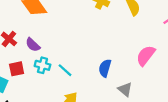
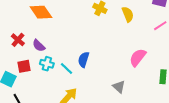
blue semicircle: (105, 68) -> (84, 60), moved

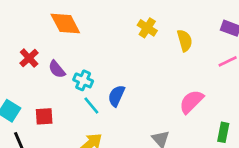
cyan cross: (47, 64) -> (83, 80), moved
red square: (24, 66) -> (44, 116), moved

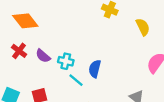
orange diamond: (65, 23) -> (25, 21), moved
yellow semicircle: (185, 40) -> (143, 27), moved

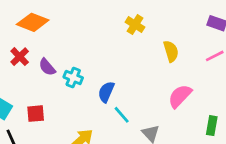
orange diamond: (25, 21) -> (33, 22), turned -40
cyan line: (76, 80) -> (122, 115), moved

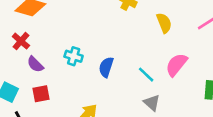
purple semicircle: (47, 67) -> (35, 64), moved
cyan line: (122, 115) -> (146, 75), moved

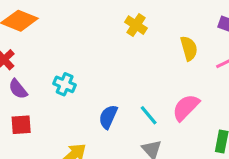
yellow semicircle: (164, 23) -> (189, 48), moved
blue semicircle: (106, 67) -> (108, 117), moved

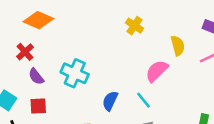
cyan cross: (65, 84) -> (75, 73), size x1.5
pink semicircle: (186, 107) -> (157, 71), moved

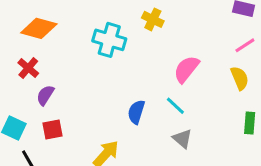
yellow semicircle: (178, 46) -> (240, 78), moved
cyan cross: (75, 73) -> (109, 40), moved
purple semicircle: (36, 76) -> (45, 95), turned 78

